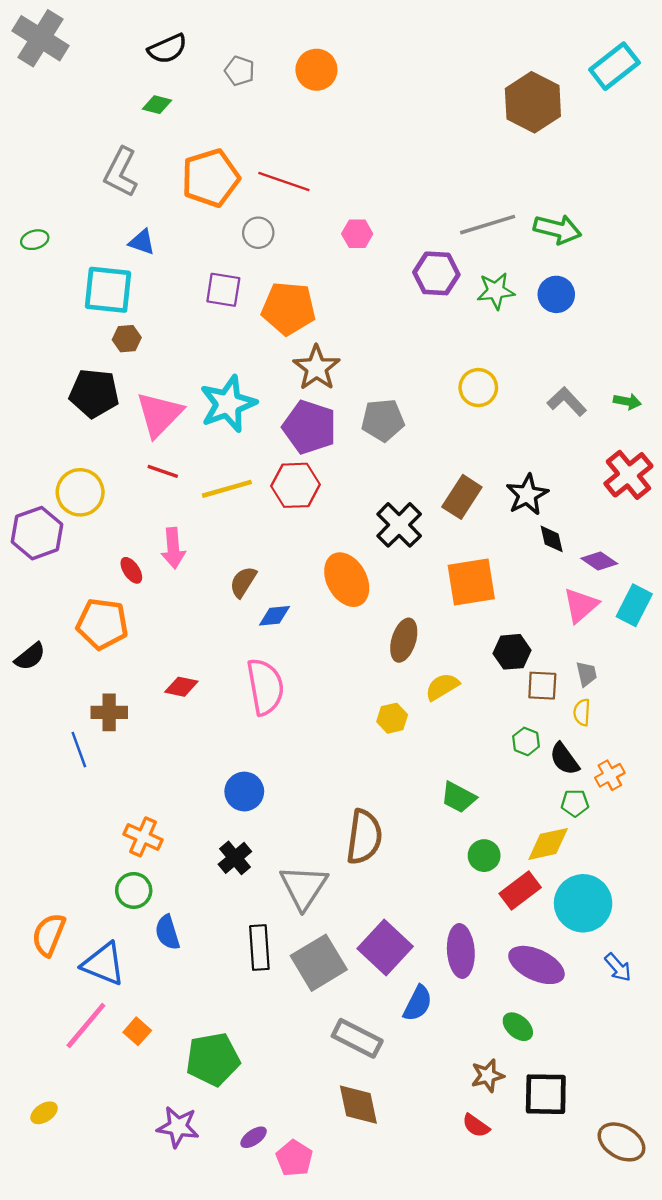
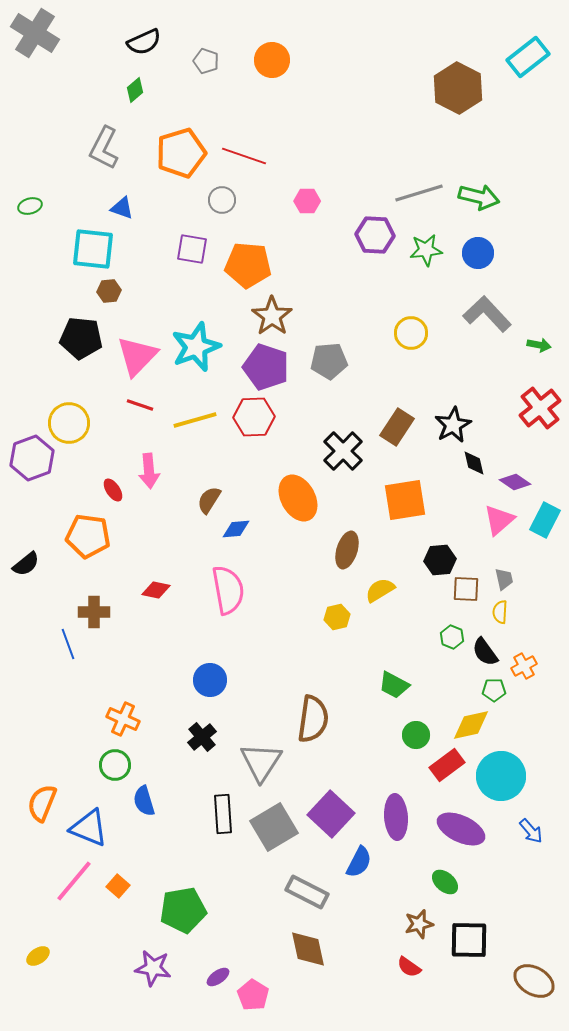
green diamond: (157, 105) -> (135, 90), turned -55
gray L-shape: (567, 402) -> (487, 314), moved, size x1.4

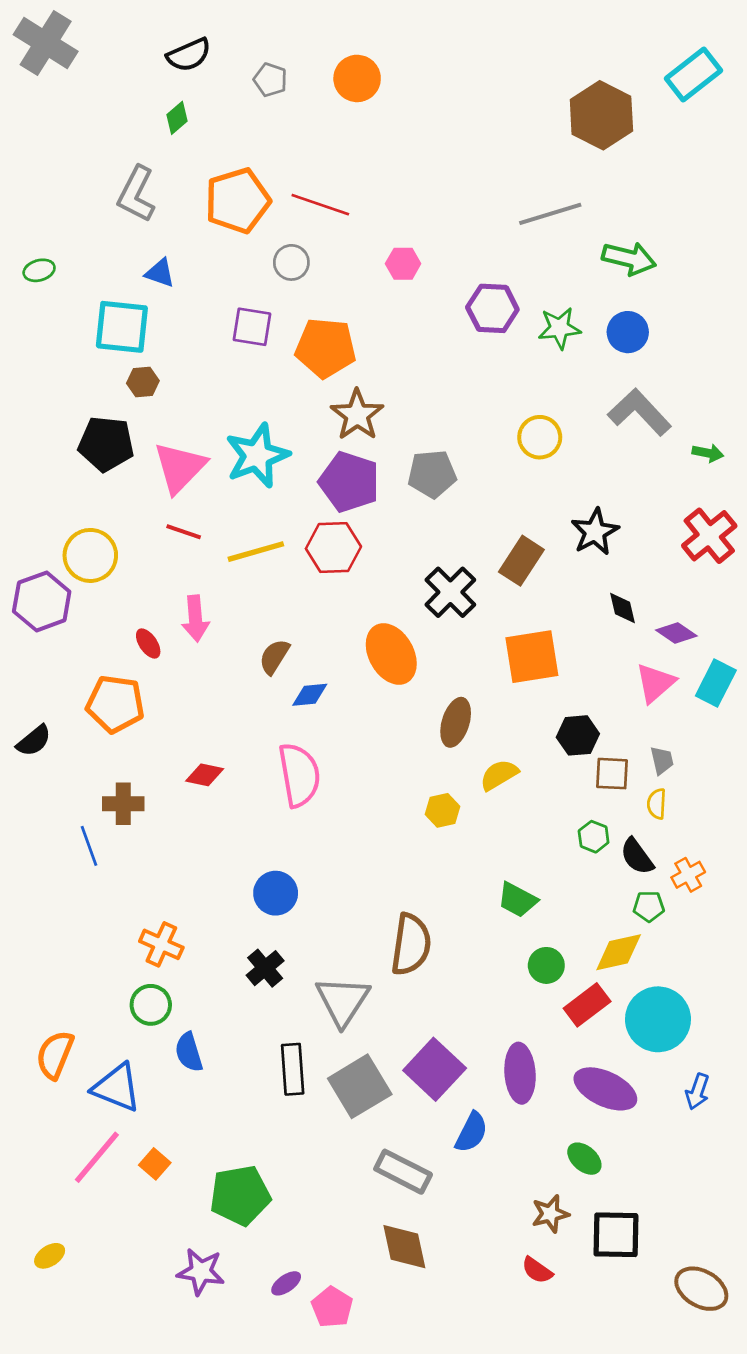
gray line: (419, 193) -> (550, 214), moved
black star: (453, 425) -> (595, 532), moved
blue arrow: (531, 831) -> (697, 1092), turned 60

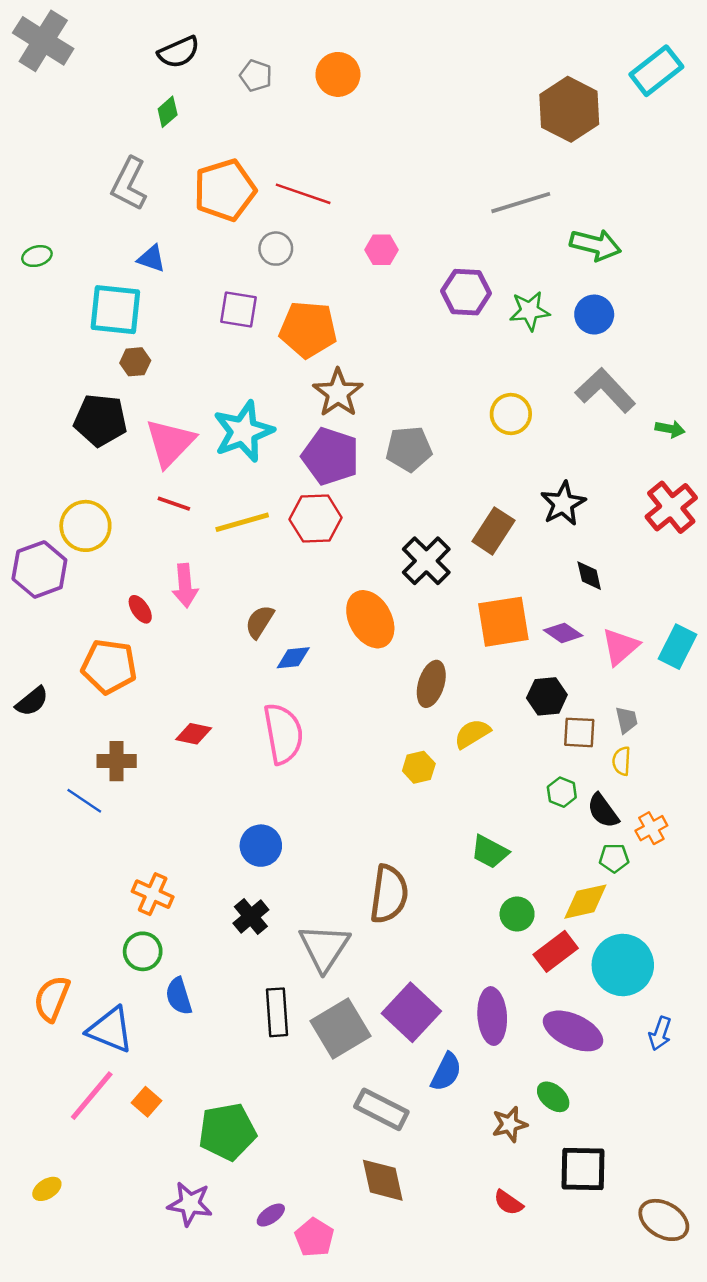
purple diamond: (676, 633) -> (563, 633), moved
blue line: (89, 846) -> (84, 801), turned -36
brown star: (550, 1214) -> (510, 1124), moved

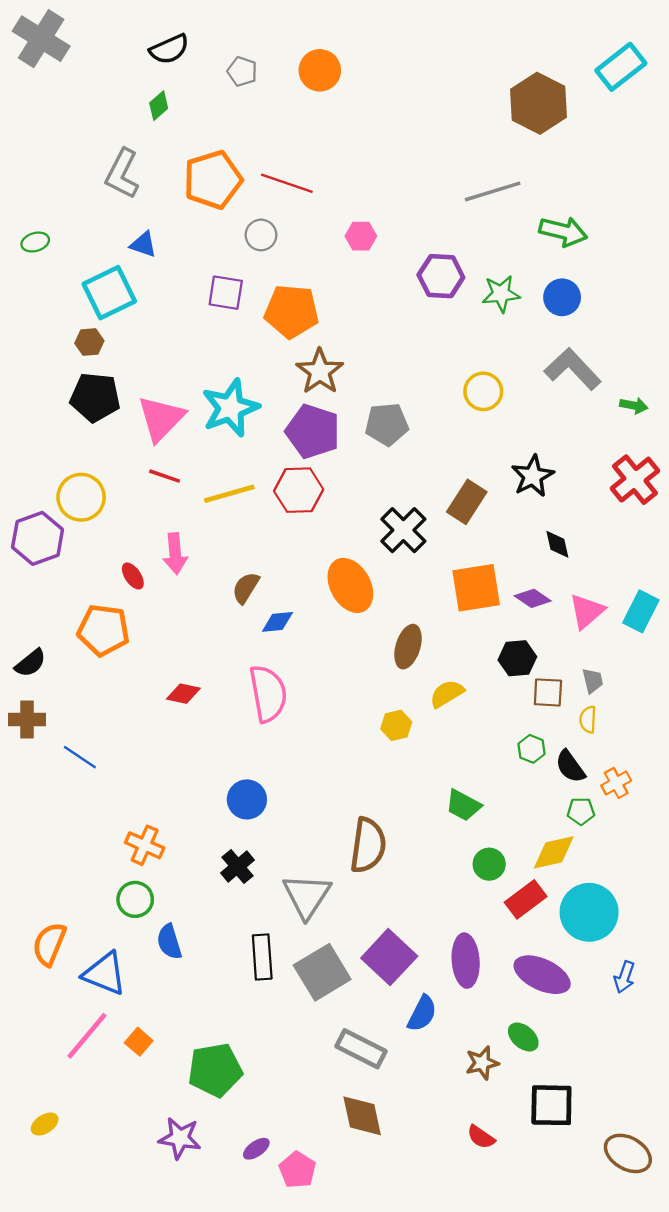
cyan square: (115, 310) -> (109, 293), turned -32
brown hexagon: (135, 362) -> (89, 342), moved
brown cross: (117, 761) -> (27, 719), moved

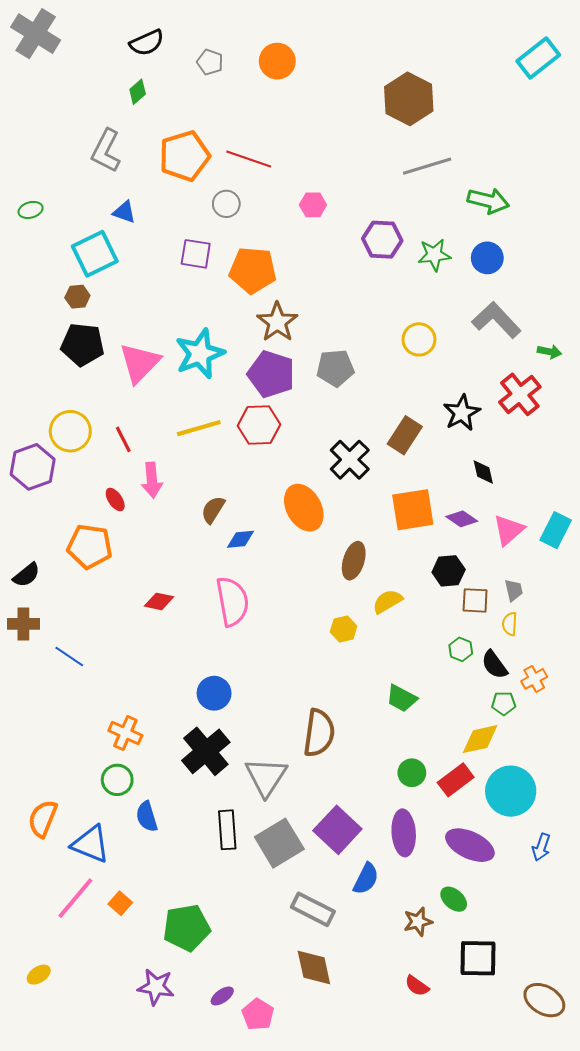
brown hexagon: (539, 103) -> (409, 99), moved
red line: (165, 476) -> (123, 439), moved, turned 44
red cross: (635, 480) -> (520, 394), moved
green circle: (489, 864) -> (412, 773), moved
black cross: (237, 866) -> (206, 751), size x1.6

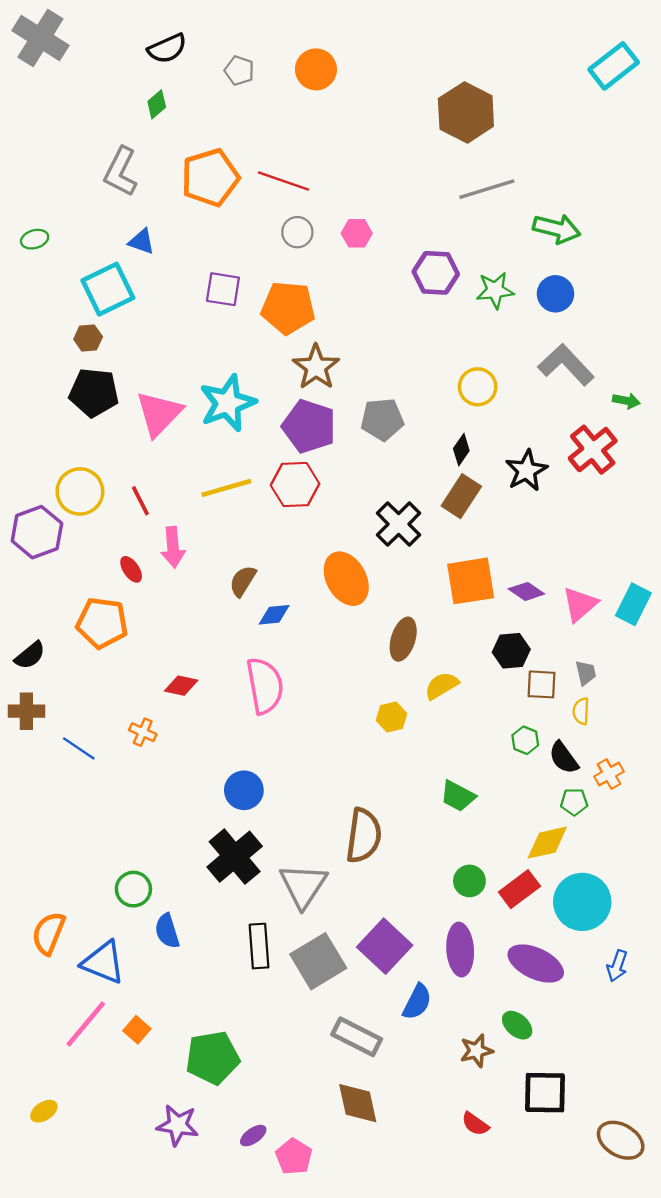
gray circle: (226, 204) -> (297, 232), moved
black diamond: (483, 472) -> (461, 450), moved, turned 48
orange cross: (125, 733) -> (143, 732), moved, size x0.7

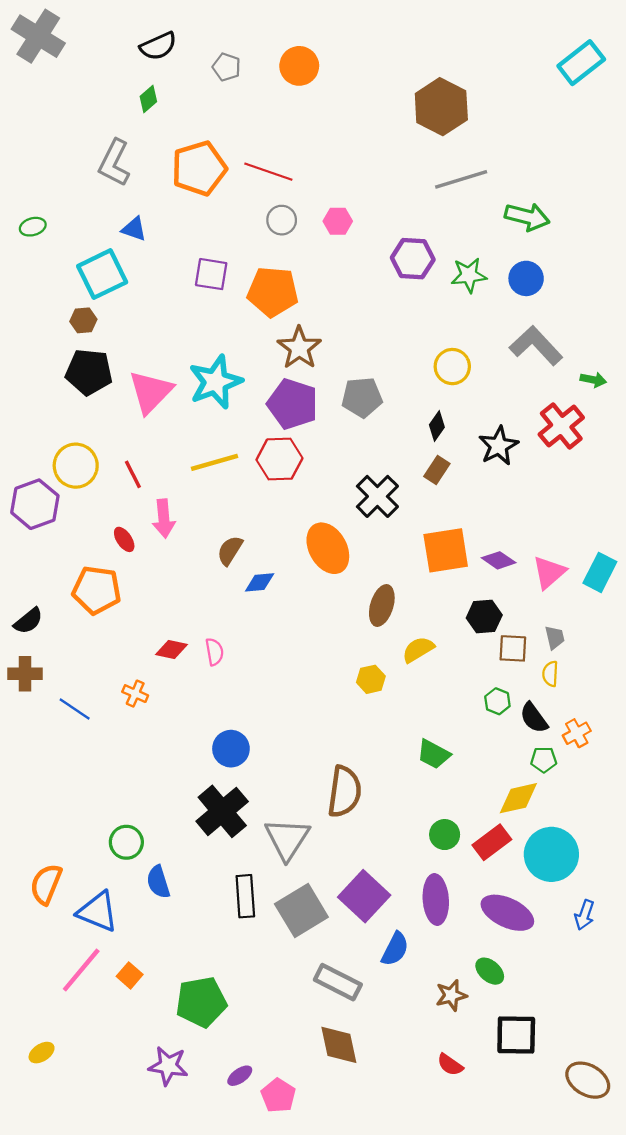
brown rectangle: (461, 496) -> (437, 470), size x0.7
pink semicircle: (265, 686) -> (214, 652), moved, size x0.5

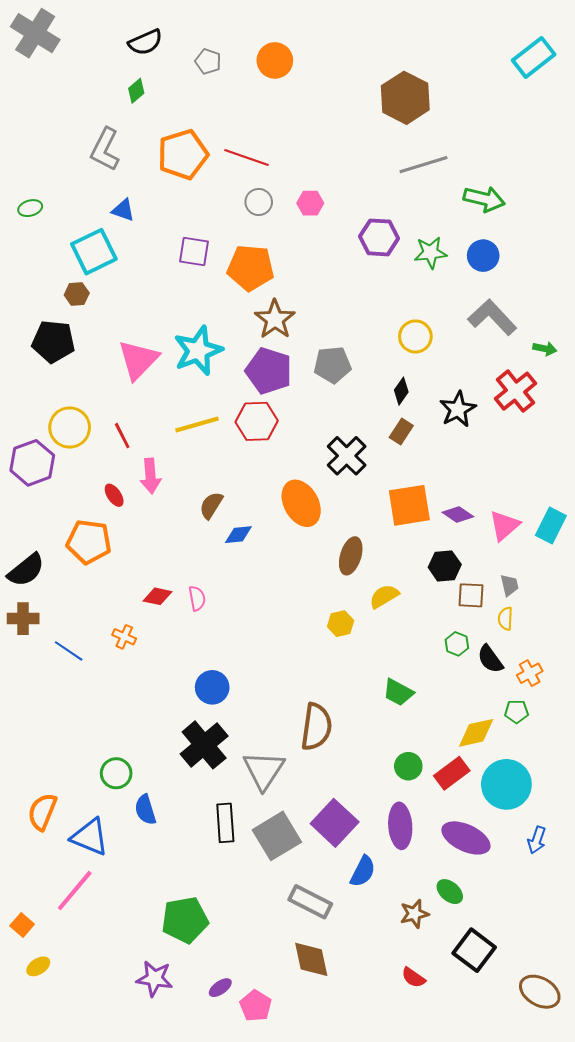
black pentagon: (89, 372) -> (53, 342), moved
black semicircle: (28, 621) -> (26, 570), size x1.4
green pentagon: (544, 760) -> (517, 712), moved
orange square: (130, 975) -> (22, 925), moved
black square: (516, 1035) -> (474, 950), turned 36

